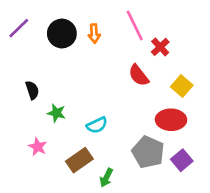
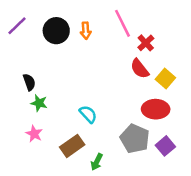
red semicircle: (139, 75) -> (140, 69), moved
green star: (56, 113) -> (39, 103), moved
cyan semicircle: (97, 125) -> (88, 114), turned -108

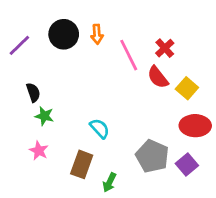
pink line: (122, 23) -> (129, 55), moved
purple line: (17, 26) -> (19, 45), moved
red ellipse: (156, 109) -> (195, 126), moved
brown rectangle: (72, 146) -> (82, 164), turned -35

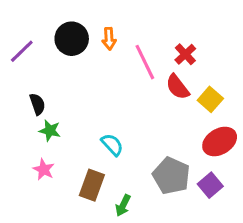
red ellipse: (195, 126) -> (220, 141), turned -32

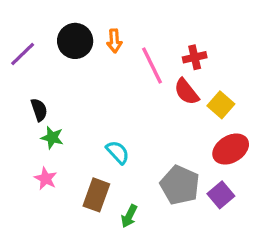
red cross: (185, 54) -> (195, 57), turned 30

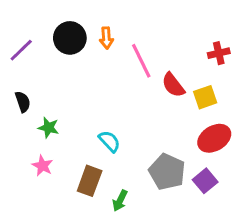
red cross: (195, 57) -> (219, 53), moved
yellow square: (221, 105) -> (205, 97), turned 30
black semicircle: (39, 110) -> (23, 102), moved

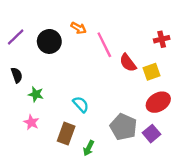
black circle: (70, 38) -> (49, 41), moved
orange arrow: (106, 38) -> (79, 28), turned -56

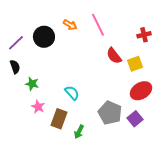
purple line: (16, 37) -> (16, 43), moved
pink line: (104, 45) -> (98, 25), moved
pink star: (31, 122) -> (38, 107), moved

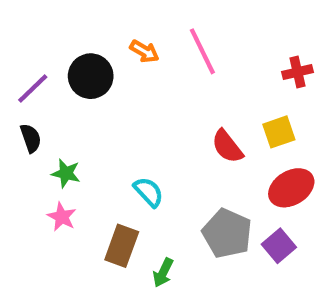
red semicircle: (114, 56) -> (227, 146), moved
pink star: (38, 107) -> (62, 217), moved

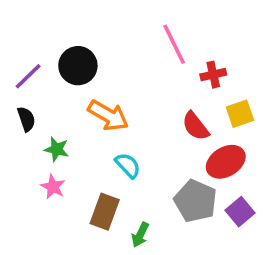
orange arrow: (144, 51) -> (108, 115), moved, size x1.6
red cross: (297, 72) -> (213, 75), moved
red ellipse: (291, 188) -> (226, 162), moved

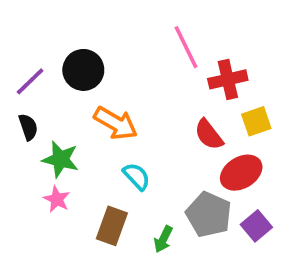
red cross: (213, 75) -> (228, 79), size x1.4
green star: (57, 149) -> (61, 159), size x1.4
green arrow: (140, 235) -> (163, 239), moved

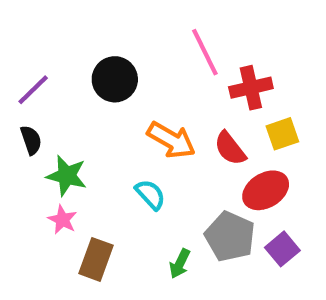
black circle: (83, 70) -> (115, 79), moved
orange arrow: (116, 123) -> (171, 140), moved
brown rectangle: (112, 226) -> (96, 259), moved

